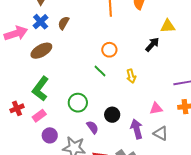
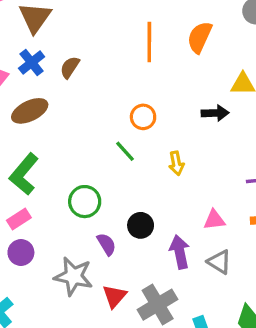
black arrow: (152, 45) -> (215, 113), turned 42
purple circle: (50, 135) -> (21, 253), moved

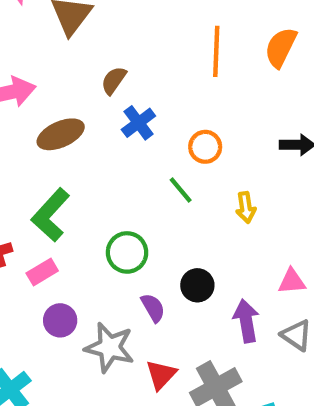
blue cross: (32, 63) -> (138, 123), moved
purple circle: (21, 253) -> (60, 320), moved

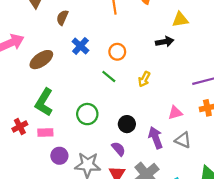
brown semicircle: (114, 80) -> (62, 18), moved
yellow arrow: (246, 207) -> (144, 79), turned 48
pink rectangle: (42, 272) -> (45, 133), turned 40
purple semicircle: (153, 308) -> (118, 149), moved

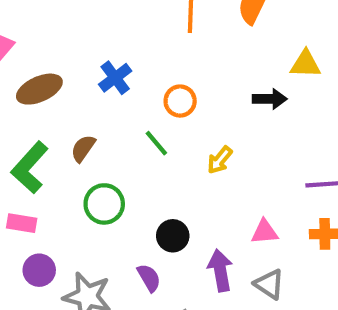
brown semicircle: (62, 18) -> (83, 148), moved

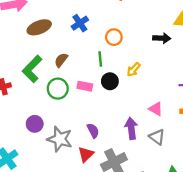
green line: (156, 143) -> (100, 59), turned 32
green circle: (104, 204) -> (58, 89), moved
pink rectangle: (22, 223) -> (85, 86), moved
pink triangle: (265, 232) -> (156, 109), turned 32
black circle: (173, 236) -> (110, 81), moved

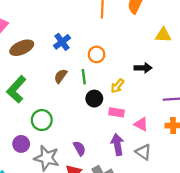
black arrow: (162, 38) -> (143, 68), moved
brown semicircle: (61, 60) -> (61, 76), moved
pink rectangle: (85, 86) -> (116, 112), moved
green circle: (58, 89) -> (42, 120), moved

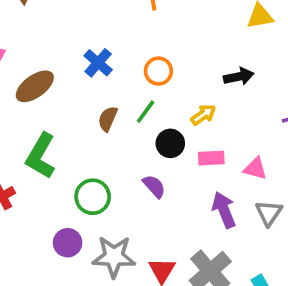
green line: (84, 77) -> (146, 112), turned 56
yellow arrow: (117, 86) -> (203, 115), turned -152
purple semicircle: (79, 148) -> (154, 186), moved
gray triangle: (143, 152) -> (269, 213), turned 42

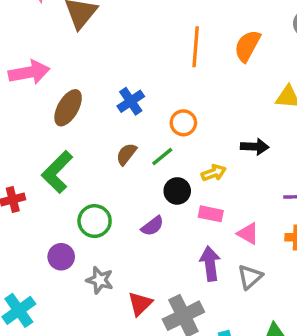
brown ellipse: (35, 86) -> (68, 108), turned -39
purple semicircle: (154, 186) -> (152, 226), turned 80
gray star: (114, 257) -> (100, 280), size x0.7

